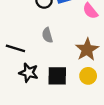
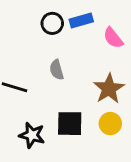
black star: (29, 73) -> (32, 135), moved

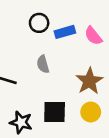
blue rectangle: (81, 20) -> (65, 32), moved

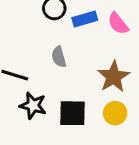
black star: (21, 122) -> (33, 106), moved

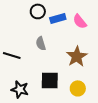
black star: (33, 106) -> (20, 89), moved
yellow circle: (115, 113) -> (78, 88), moved

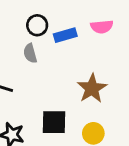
pink semicircle: (80, 21) -> (102, 27), moved, turned -56
gray semicircle: (41, 43) -> (30, 53), moved

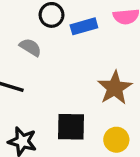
gray semicircle: (30, 53) -> (30, 47), moved, turned 138

